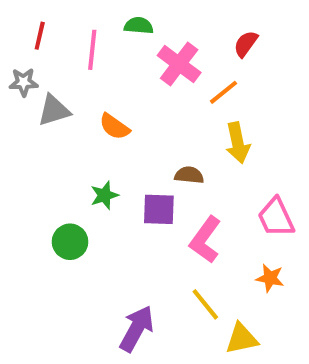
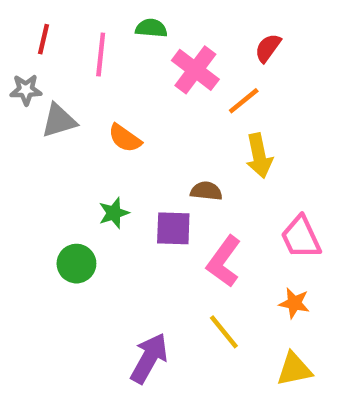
yellow triangle: (242, 339) -> (294, 369), moved

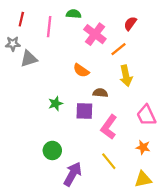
orange semicircle: (125, 138) -> (81, 70), moved
green circle: (76, 264) -> (52, 150), moved

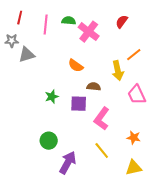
green semicircle: (74, 14) -> (69, 21), moved
orange line: (118, 49) -> (134, 55), moved
pink trapezoid: (146, 115) -> (137, 95), moved

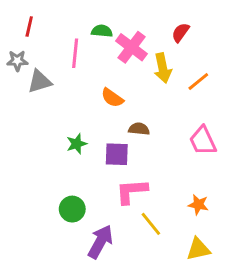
pink line: (46, 25) -> (75, 53), moved
yellow arrow: (118, 71) -> (163, 68), moved
pink L-shape: (102, 119) -> (132, 191), moved, turned 50

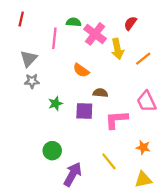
gray star: (17, 61) -> (32, 81), moved
gray triangle: (40, 81) -> (29, 59), turned -30
pink L-shape: (132, 191) -> (116, 120), moved

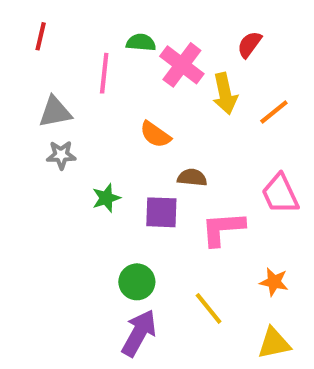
gray triangle: (29, 59) -> (55, 112), turned 36
green circle: (52, 151) -> (137, 282), moved

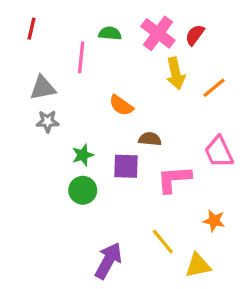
pink cross: (182, 65) -> (158, 33), moved
green circle: (137, 282) -> (83, 190), moved
yellow triangle: (274, 343) -> (198, 265), moved

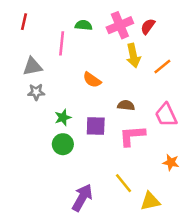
pink cross: (158, 33) -> (120, 25), turned 30
brown semicircle: (150, 139) -> (126, 105), moved
orange star: (214, 221) -> (171, 162), moved

